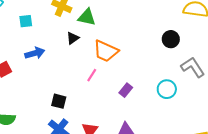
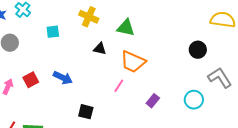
green triangle: (87, 17) -> (126, 28), moved
black triangle: (73, 38) -> (100, 49), turned 48
blue arrow: (35, 53) -> (63, 78), moved, turned 42

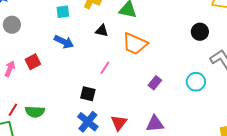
cyan square: (53, 32) -> (63, 12), moved
blue arrow: (63, 78) -> (64, 42), moved
pink line: (119, 86) -> (105, 68), moved

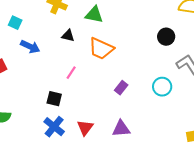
cyan square: (63, 12) -> (15, 23), moved, turned 32

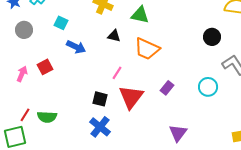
red triangle: (85, 128) -> (131, 97), moved, size x1.5
purple triangle: (121, 129) -> (178, 133), moved, turned -48

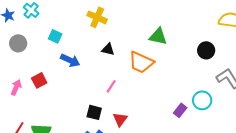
green triangle: (140, 15) -> (158, 36), moved
purple rectangle: (167, 88) -> (180, 110), moved
red triangle: (131, 97) -> (120, 119), moved, size x0.6

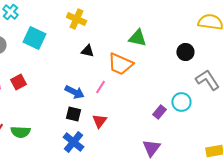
cyan square: (55, 36) -> (34, 38), size x1.6
blue arrow: (70, 60) -> (74, 92), moved
pink line: (111, 86) -> (100, 87), moved

